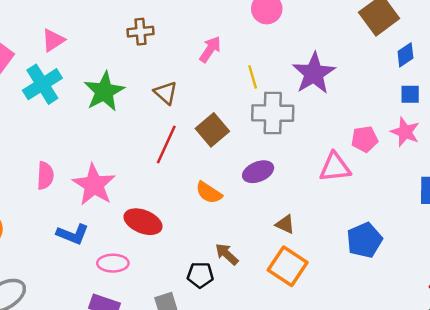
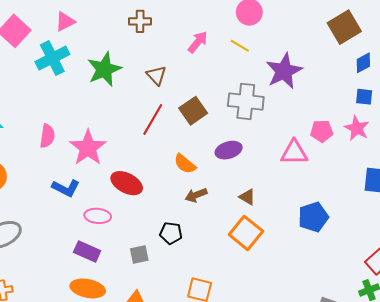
yellow line: (253, 77) -> (240, 46), moved, turned -48
brown arrow: (227, 254) -> (196, 195), moved, turned -70

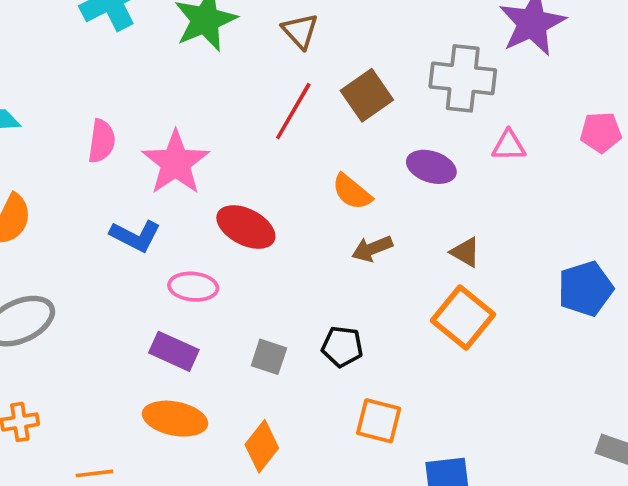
purple ellipse: (229, 150) -> (431, 167), turned 35
pink triangle: (294, 153) -> (509, 146), moved, size x0.7
black pentagon: (171, 233) -> (342, 347), moved
gray square: (139, 255) -> (269, 357), turned 30

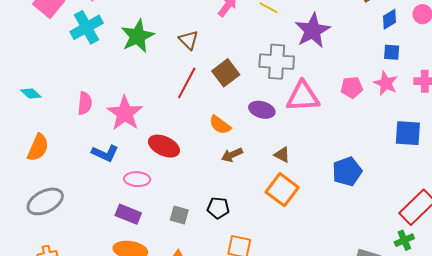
pink triangle: (509, 146) -> (303, 97), size x1.8

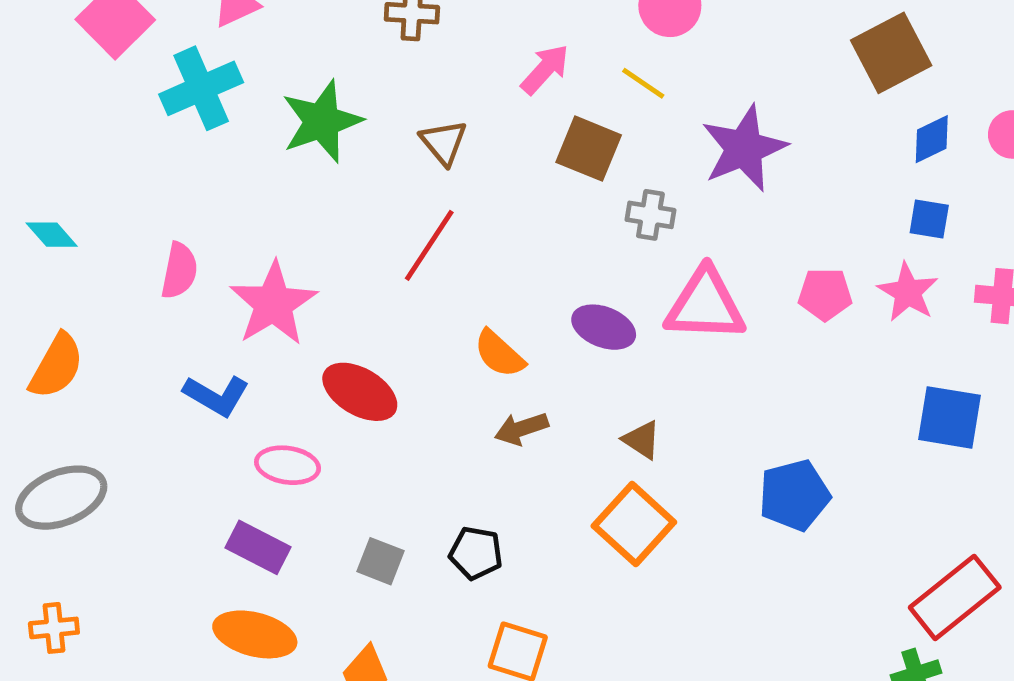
gray cross: (277, 62) -> (650, 215), size x0.6
brown square: (226, 73) -> (589, 149), moved, turned -36

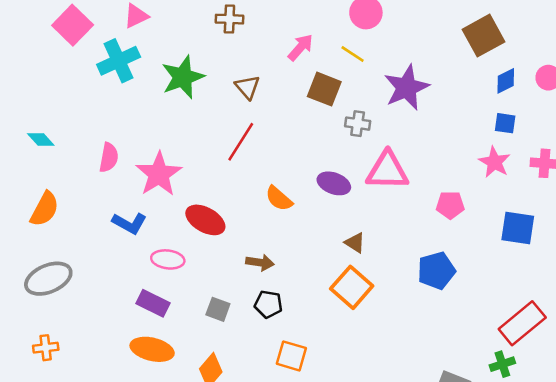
pink pentagon: (825, 294) -> (450, 205), moved
brown arrow: (521, 429) -> (260, 262), moved, turned -152

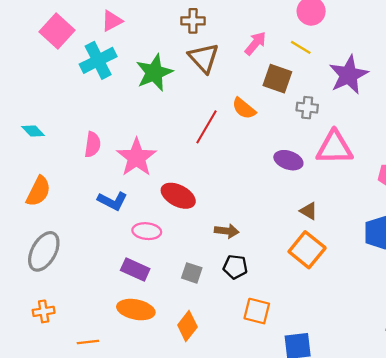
brown triangle: (247, 87) -> (204, 58), moved, size x1.4
orange semicircle: (279, 199) -> (244, 108), moved
gray ellipse: (48, 279) -> (44, 251), turned -36

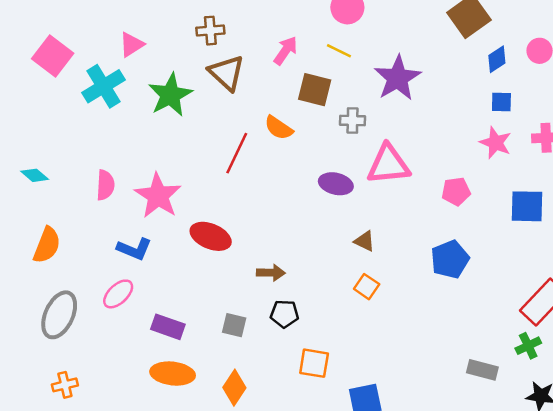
pink triangle: (112, 21) -> (132, 45), moved
pink ellipse: (147, 231) -> (118, 294), moved, turned -44
orange square: (307, 250) -> (367, 287), size x0.6

